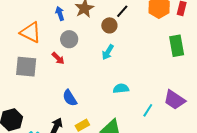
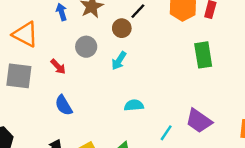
gray circle: (69, 39) -> (86, 47), moved
blue semicircle: (70, 98) -> (64, 105), moved

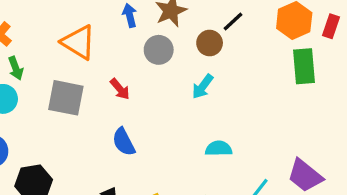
gray circle: (86, 47) -> (159, 50), moved
green rectangle: (203, 55) -> (304, 66), moved

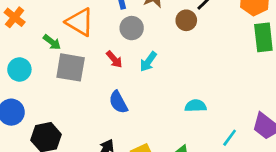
gray circle: (159, 50) -> (132, 28), moved
green arrow: (16, 68) -> (52, 42), moved, turned -30
cyan arrow: (203, 87) -> (148, 62), moved

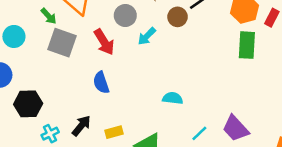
red arrow: (114, 59) -> (104, 42), size x1.5
cyan arrow: (148, 62) -> (147, 36), moved

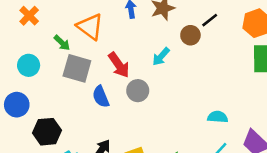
gray circle: (125, 15) -> (138, 91), moved
blue semicircle: (101, 83) -> (101, 97), moved
cyan semicircle: (173, 98) -> (218, 117), moved

